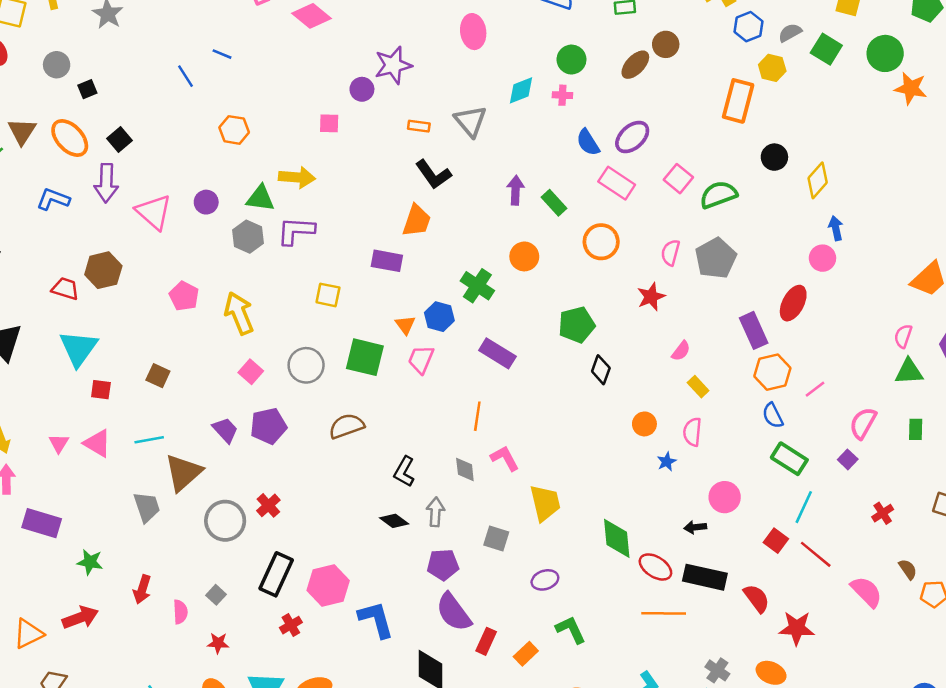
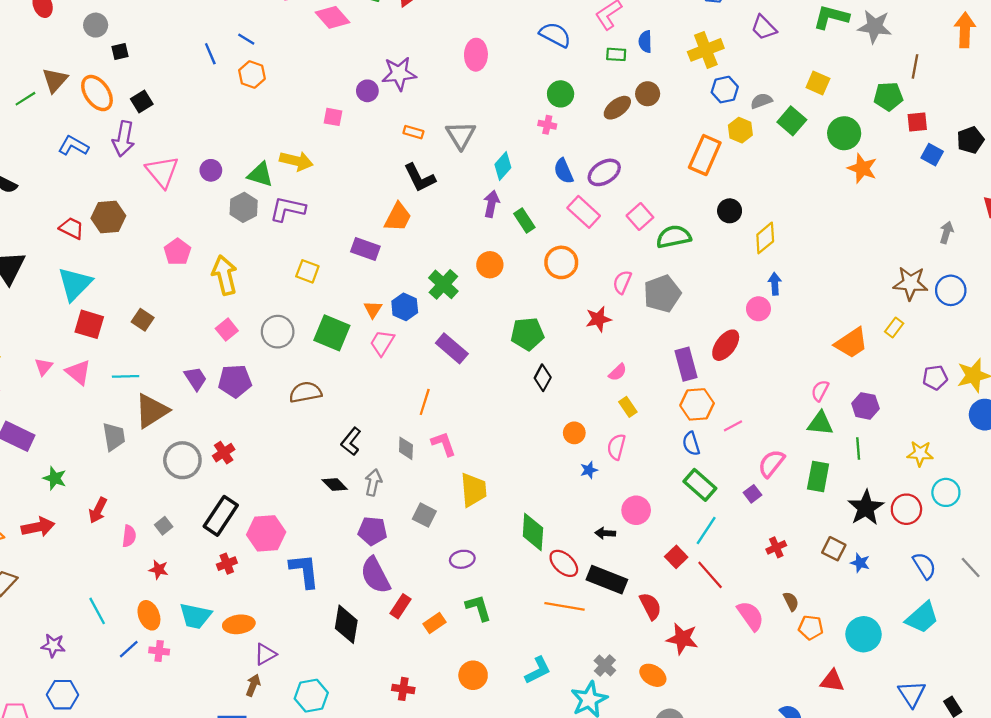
cyan diamond: (521, 90) -> (503, 166), moved, turned -36
orange hexagon: (234, 130) -> (252, 75), moved
red square: (101, 390) -> (89, 324), size x1.5
green rectangle: (916, 429) -> (818, 476), size x1.5

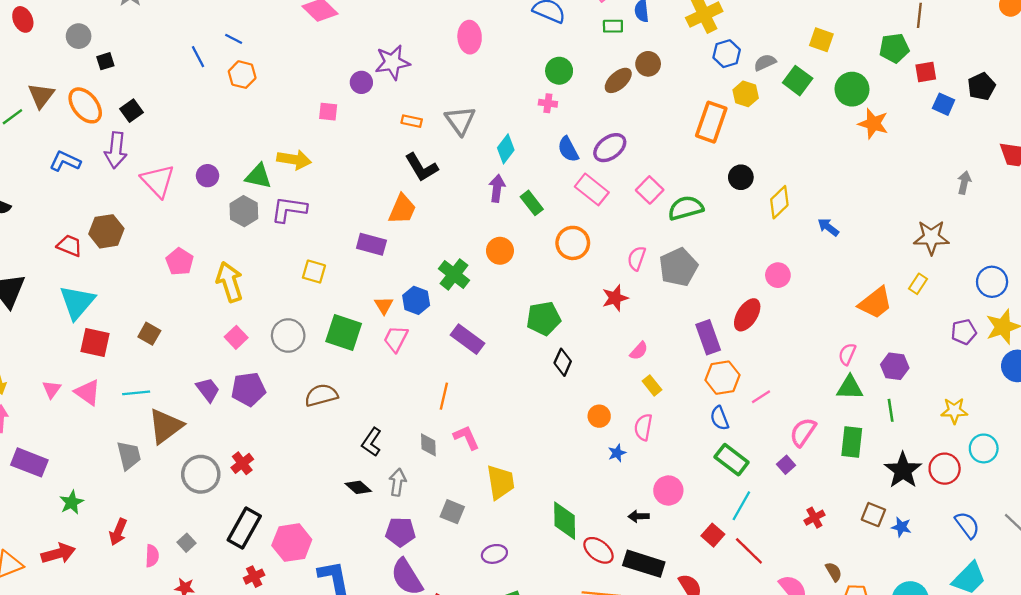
blue arrow: (775, 284) -> (828, 227), moved, turned -45
blue circle: (951, 290) -> (992, 282), moved
green star: (55, 478) -> (72, 502), turned 30

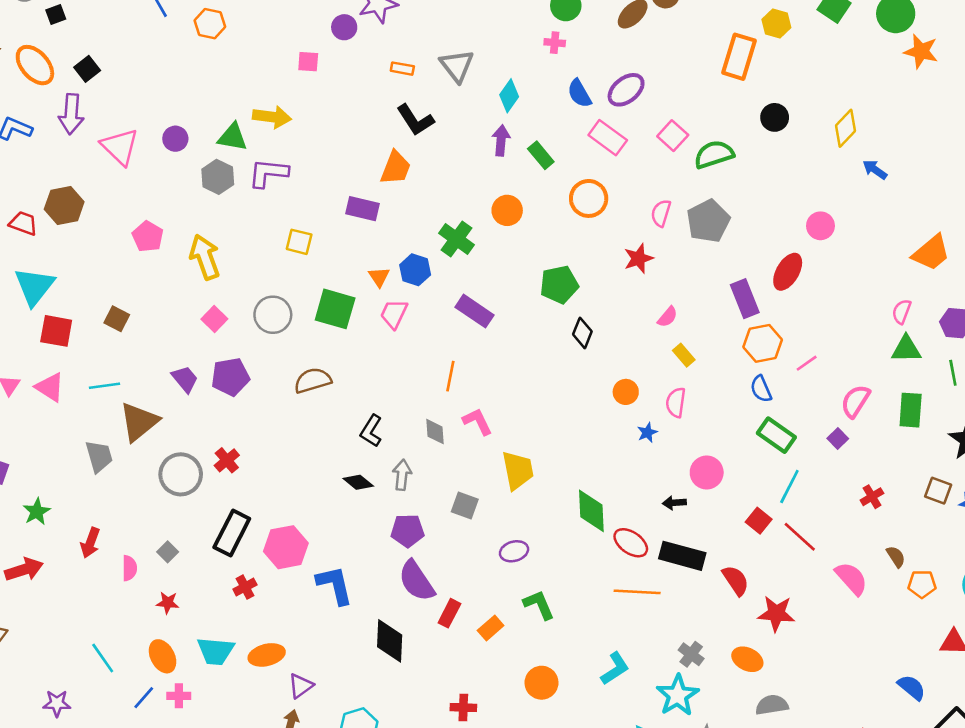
yellow diamond: (779, 202) -> (845, 128), moved

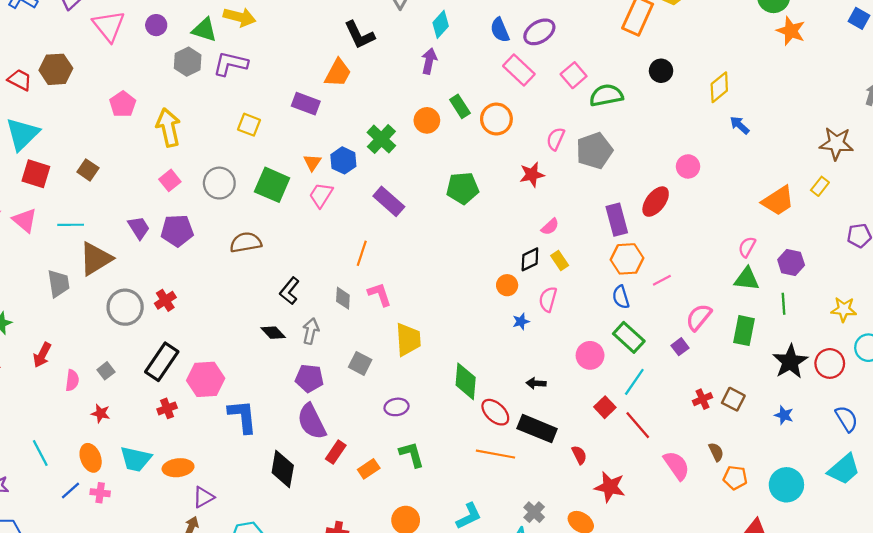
green rectangle: (541, 155) -> (460, 106), moved
black diamond: (582, 333) -> (530, 259), moved, turned 35
pink circle: (707, 472) -> (590, 355), moved
brown square: (938, 491) -> (733, 399), moved
red semicircle: (736, 580) -> (579, 455), size x0.7

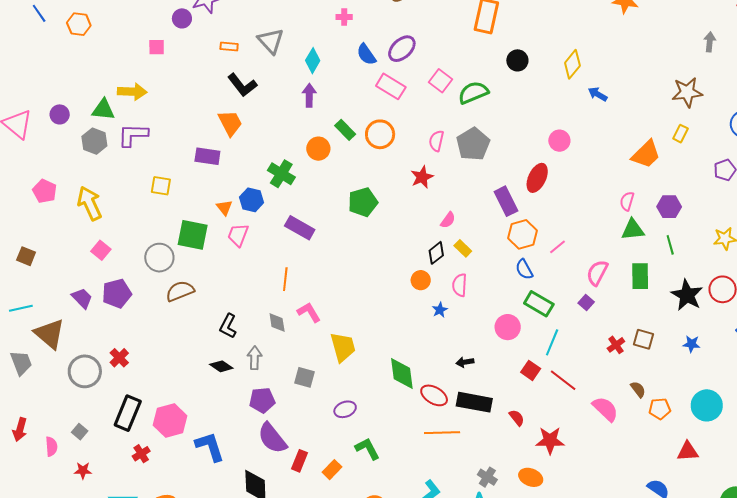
orange trapezoid: (338, 73) -> (230, 123), turned -44
gray circle: (219, 183) -> (159, 258), moved
brown triangle: (96, 259) -> (49, 334), turned -36

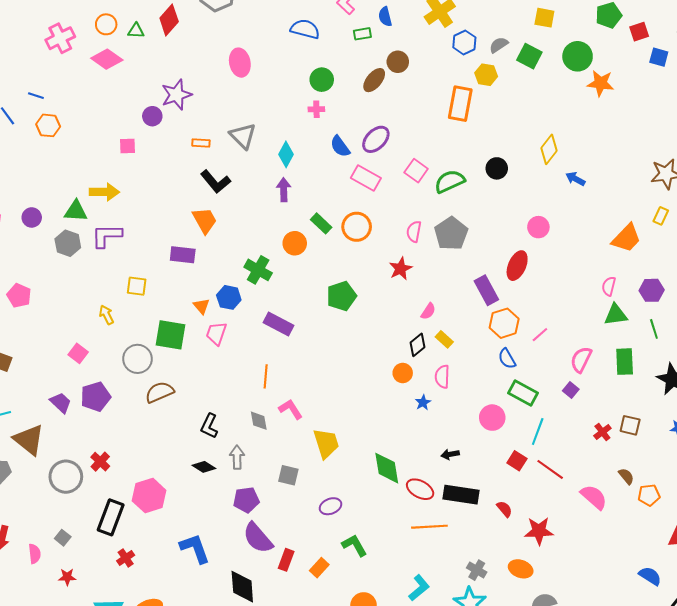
black circle: (517, 60) -> (497, 168), moved
yellow arrow: (90, 203) -> (106, 315), moved, size x0.6
pink hexagon: (170, 421) -> (149, 496), moved

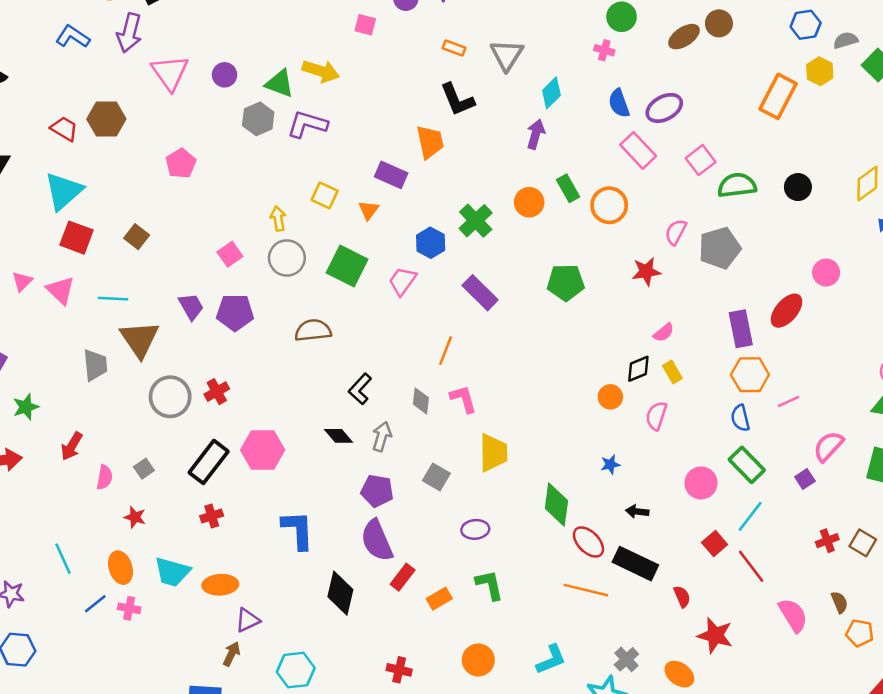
orange triangle: (202, 306) -> (369, 210), moved
gray circle: (137, 359) -> (287, 258), moved
blue star: (423, 402) -> (610, 464), moved

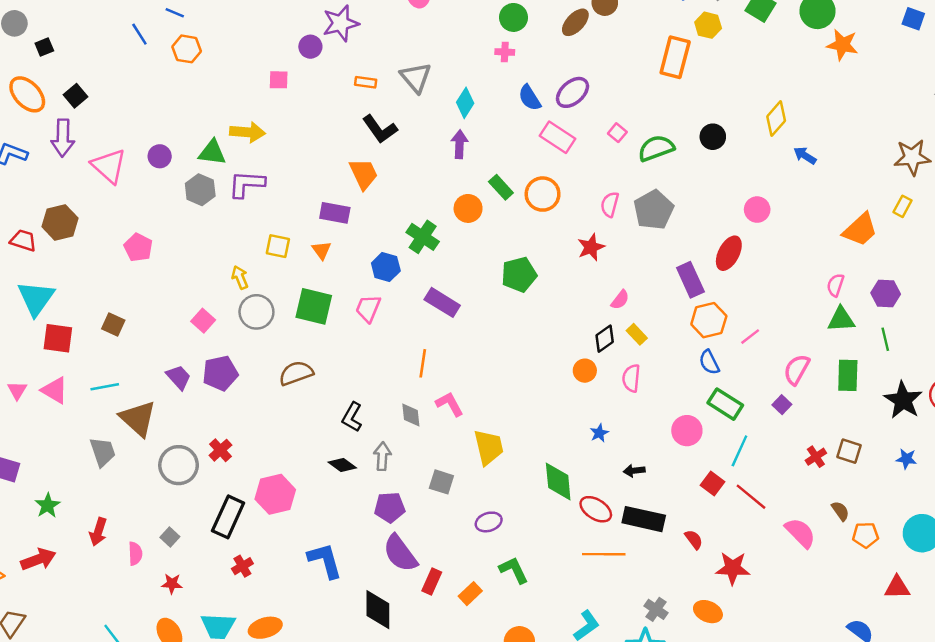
pink square: (701, 160) -> (617, 133), size x0.7

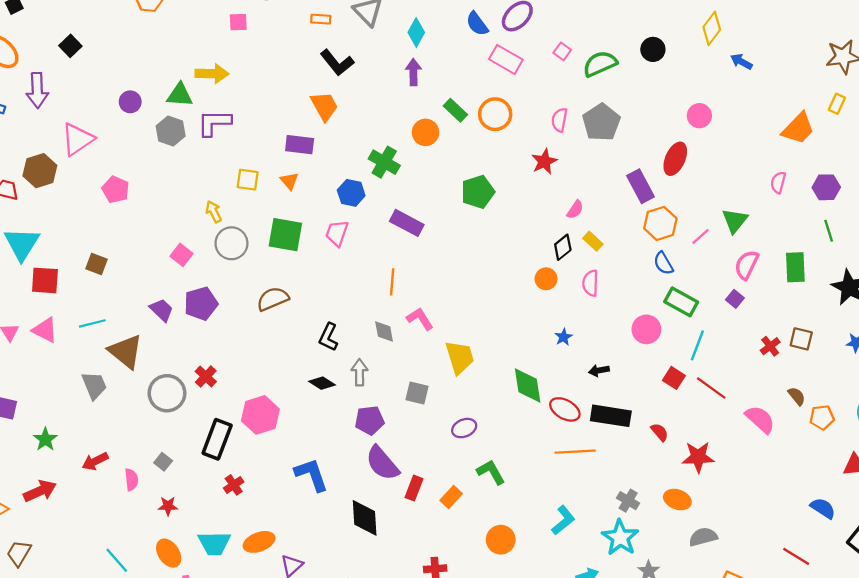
black square: (76, 96) -> (70, 46), moved
pink triangle: (109, 166) -> (77, 139), moved, turned 48
green triangle: (841, 319) -> (735, 221), moved, turned -44
red arrow: (98, 532) -> (95, 461), turned 50

